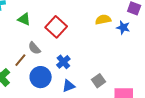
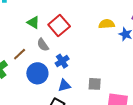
green triangle: (24, 19) -> (33, 23), moved
gray semicircle: (34, 48) -> (43, 45), moved
gray square: (99, 81) -> (95, 84), turned 32

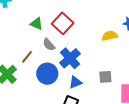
yellow semicircle: (107, 24) -> (110, 36), moved
blue cross: (62, 61) -> (70, 58), size x1.5

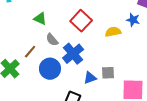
red square: (63, 23) -> (81, 21), moved
blue triangle: (75, 82) -> (90, 78), moved

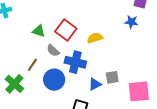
red square: (81, 21) -> (66, 30), moved
yellow semicircle: (113, 32) -> (95, 38), moved
blue cross: (73, 54) -> (75, 62), turned -30

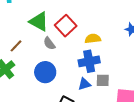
green triangle: (39, 31) -> (39, 22), size x1.5
blue cross: (75, 62) -> (89, 61), moved, turned -35
brown line: (32, 65) -> (16, 46), moved

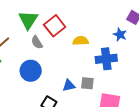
green triangle: (39, 22) -> (28, 20), turned 30
blue cross: (89, 61) -> (106, 59), moved

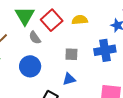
yellow semicircle: (81, 41) -> (80, 20), moved
gray square: (87, 83) -> (71, 54), moved

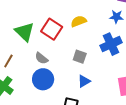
gray semicircle: (35, 38) -> (41, 58), moved
gray square: (71, 54) -> (80, 57), turned 32

